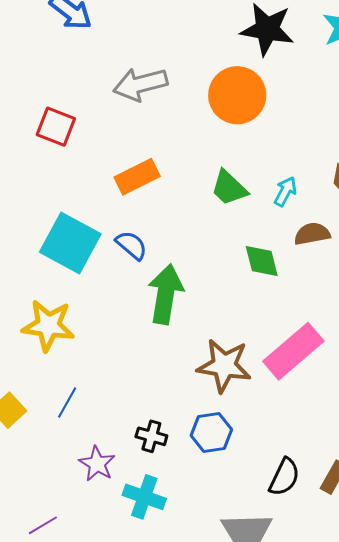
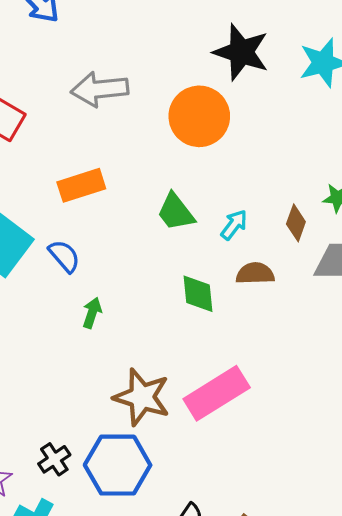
green arrow: (166, 294) -> (92, 313), size x0.5
blue hexagon: (211, 433) -> (118, 465), size x1.5
black cross: (151, 436) -> (54, 459), turned 32

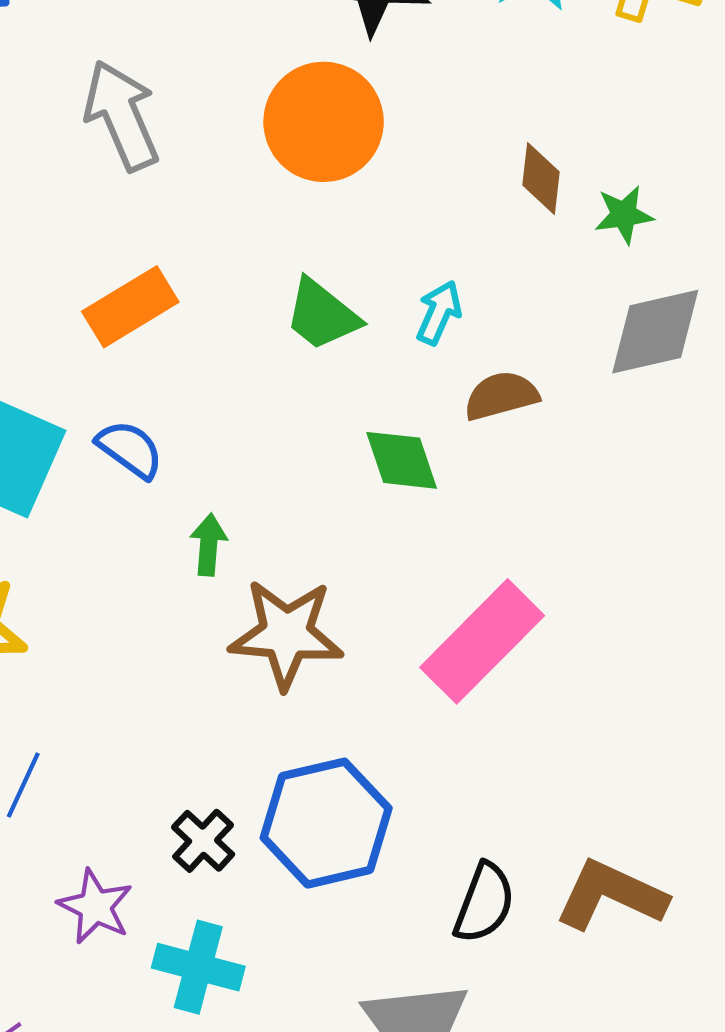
gray arrow: (100, 89) -> (122, 115), turned 86
brown diamond: (296, 223) -> (541, 178), moved
brown star: (142, 397) -> (286, 634), moved

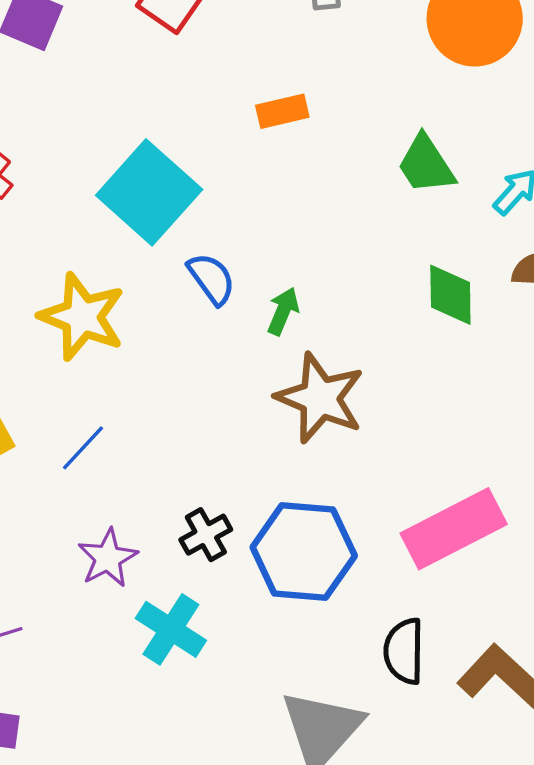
orange rectangle: (130, 307) -> (282, 111), size x0.7
blue semicircle: (130, 449) -> (211, 279), moved
pink rectangle: (482, 641) -> (454, 529), moved
black semicircle: (484, 903) -> (404, 651), turned 142

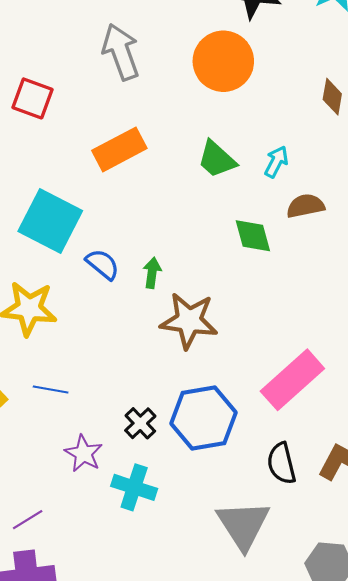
orange rectangle: (282, 111) -> (119, 149), size x1.6
blue line: (83, 448) -> (51, 389), turned 72

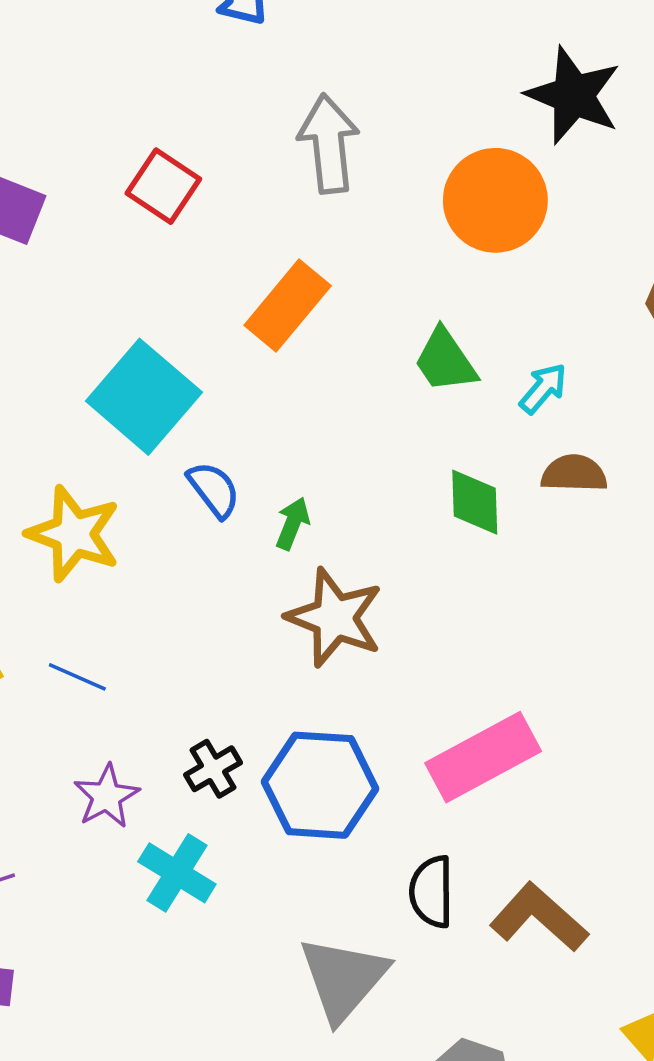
orange rectangle: (119, 149) -> (288, 305), turned -36

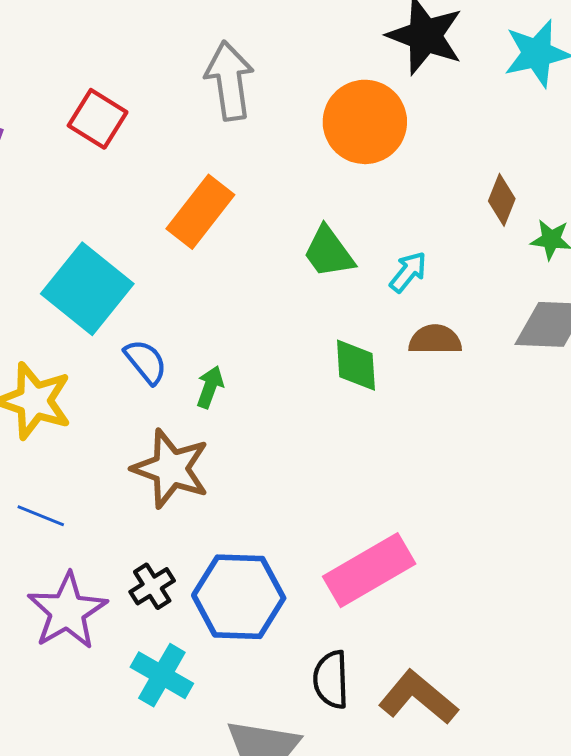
brown star: (335, 618) -> (171, 469), moved
purple star: (107, 796) -> (67, 611), size x1.5
cyan cross: (177, 873) -> (162, 675), moved

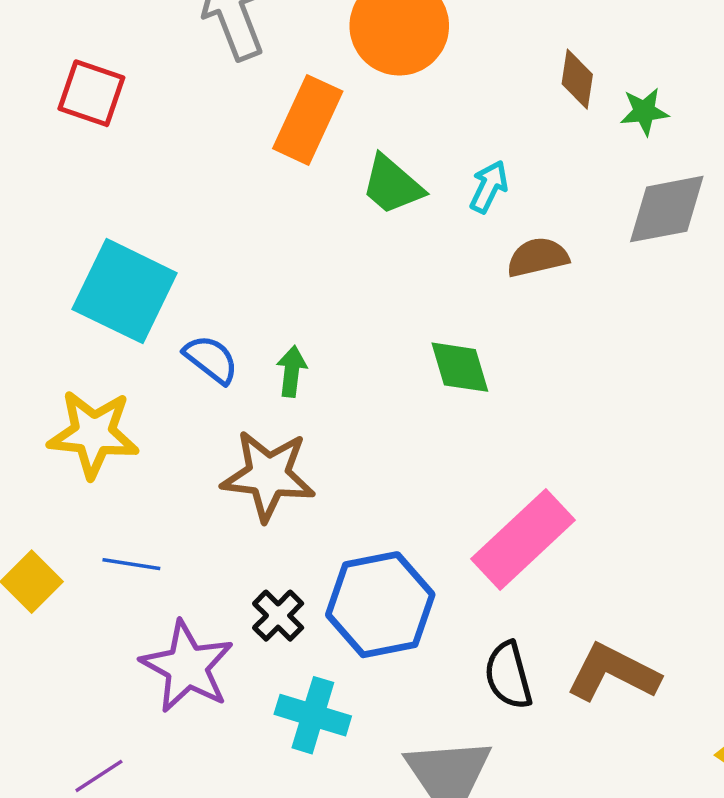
orange rectangle: (200, 212) -> (308, 120), moved
green diamond: (356, 365) -> (460, 367), moved

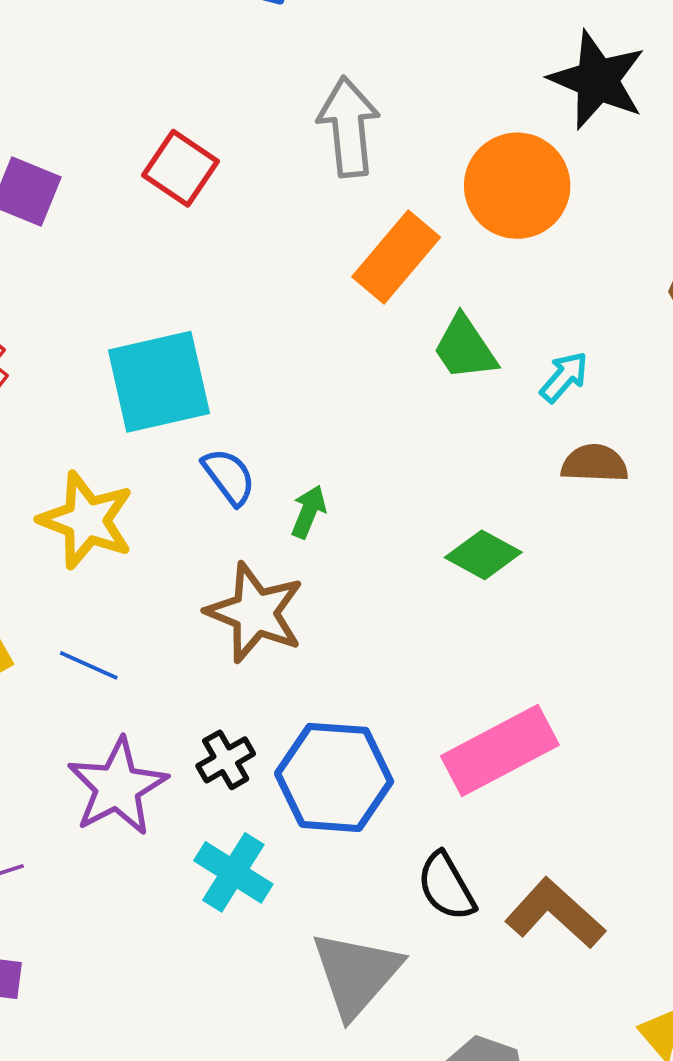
cyan square: (125, 291) -> (159, 382), turned 36
green diamond: (460, 367) -> (483, 555), turned -60
black semicircle: (508, 675) -> (446, 886), turned -30

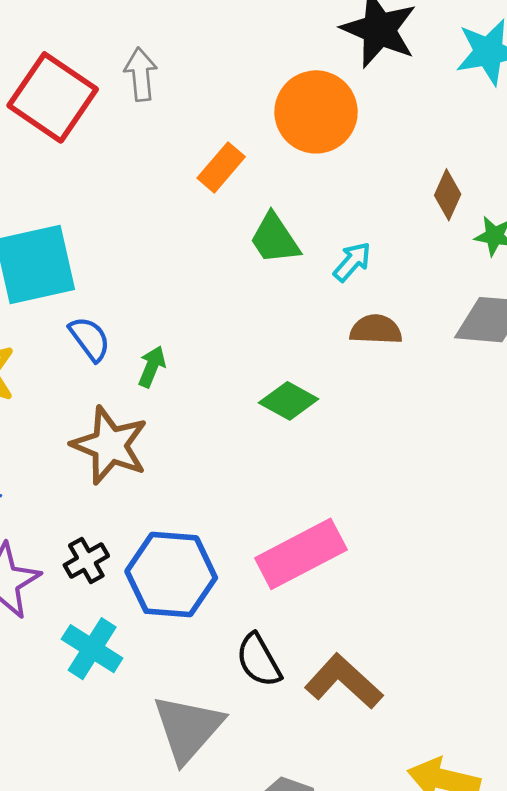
gray arrow: (349, 127) -> (141, 74), moved, size x0.7
red square: (180, 168) -> (53, 97), size x1.5
orange rectangle: (396, 257) -> (221, 167), size x0.7

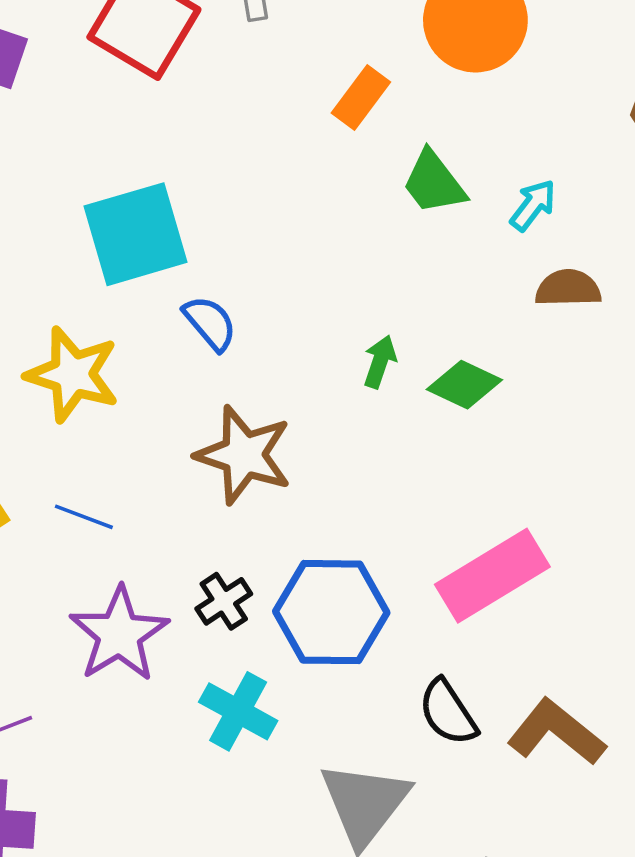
green arrow: (152, 367) -> (380, 362), moved

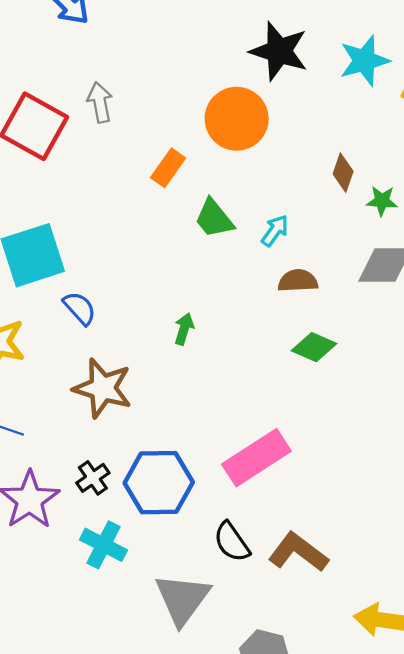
green diamond: (464, 385) -> (314, 347), moved

